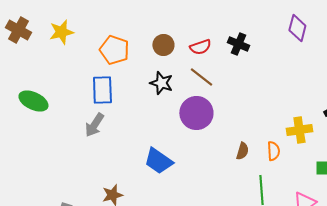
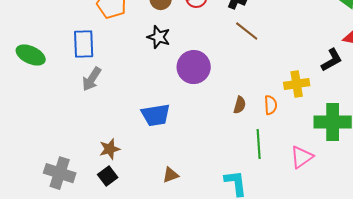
brown line: (201, 77) -> (247, 31), moved
blue rectangle: (102, 90) -> (84, 44), moved
blue trapezoid: (158, 161) -> (156, 115), turned -44

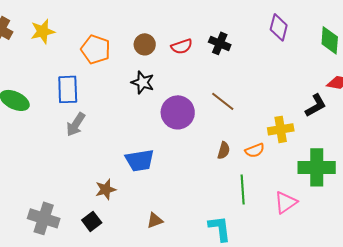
brown line: (247, 31) -> (223, 101), moved
orange semicircle: (271, 105) -> (255, 150), turned 72
brown star: (110, 149) -> (106, 189), moved

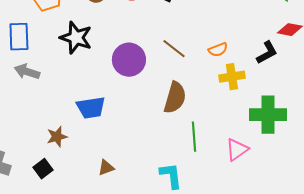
black star: (143, 82) -> (76, 38), moved, size x1.4
gray arrow: (76, 124) -> (27, 72), turned 75
brown semicircle: (224, 150) -> (175, 98), size x1.8
orange semicircle: (255, 150) -> (218, 50), moved

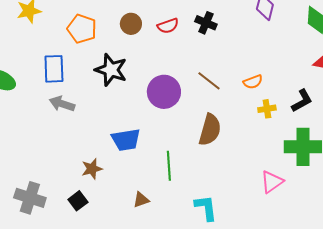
black L-shape: (267, 53) -> (302, 101), moved
yellow cross: (232, 77) -> (267, 109), size x0.7
green line: (194, 137) -> (169, 166), moved

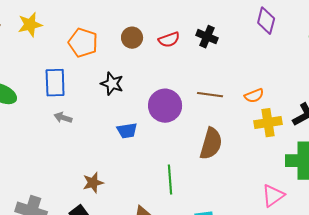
black star: (111, 70) -> (112, 84), size x0.7
brown line: (209, 81) -> (210, 95), turned -30
gray arrow: (62, 104) -> (63, 118), size x0.7
yellow cross: (267, 109) -> (268, 123), size x1.5
blue trapezoid: (126, 140) -> (127, 131), moved, size x0.7

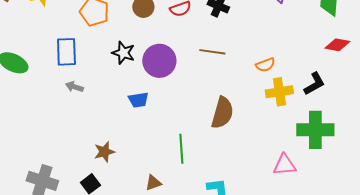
brown line: (210, 95) -> (212, 52), moved
purple circle: (165, 106) -> (159, 61), moved
pink triangle: (273, 196) -> (284, 165), turned 30

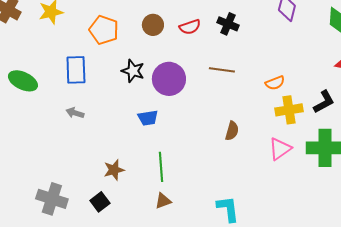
gray arrow: (74, 87) -> (75, 113), moved
brown semicircle: (222, 113) -> (232, 131), size x0.6
green line: (181, 149) -> (161, 167), moved
pink triangle: (284, 165) -> (280, 149), moved, turned -30

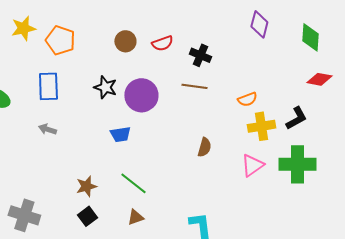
black cross: (228, 24) -> (200, 55), moved
orange pentagon: (104, 30) -> (60, 40), moved
green line: (161, 167) -> (133, 183), turned -48
black square: (100, 202) -> (87, 216), moved

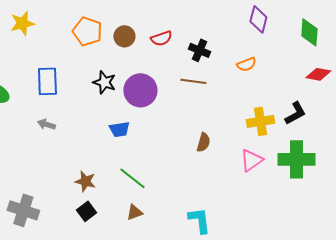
orange pentagon: (60, 40) -> (87, 31), moved
orange semicircle: (247, 99) -> (246, 64), moved
brown star: (86, 186) -> (85, 181), turned 30

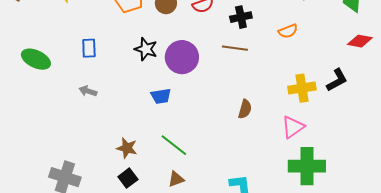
black cross: (199, 50) -> (241, 17), turned -35
blue rectangle: (47, 81) -> (89, 48), size x0.7
green cross: (296, 159) -> (307, 166), moved

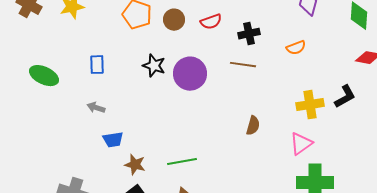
blue trapezoid: (161, 96) -> (113, 140), moved
green line: (174, 145) -> (182, 162), turned -48

